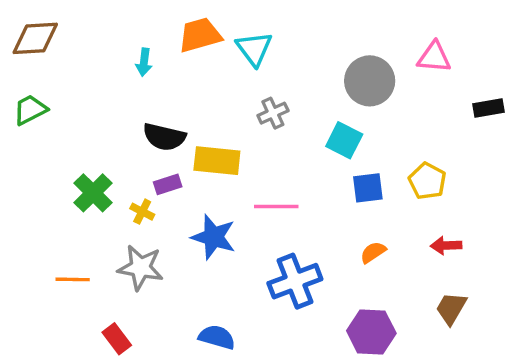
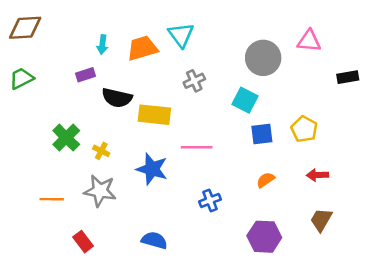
orange trapezoid: (200, 35) -> (142, 48), moved
purple rectangle: (168, 184) -> (86, 75), moved
blue cross: (295, 281) -> (210, 200), size x0.6

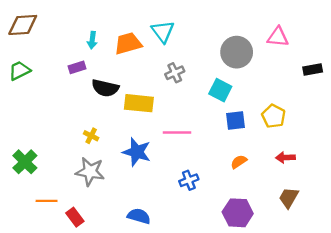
green cross: (66, 138) -> (25, 162), moved
orange line: (52, 199) -> (47, 201), moved

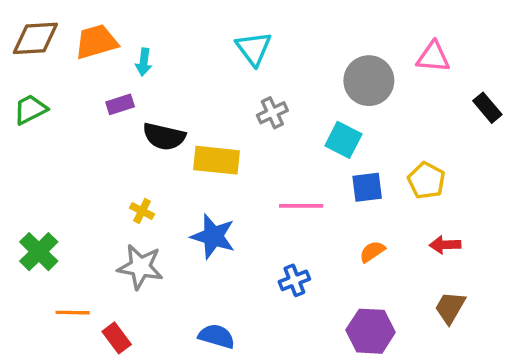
orange trapezoid: (128, 43) -> (96, 42), moved
black rectangle: (313, 69) -> (487, 108), turned 60
pink line: (177, 132) -> (301, 206), moved

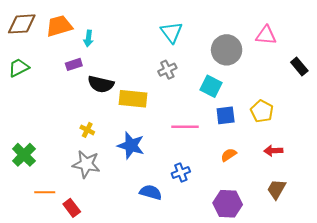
cyan triangle: (254, 48) -> (171, 32), moved
blue semicircle: (217, 336) -> (151, 192), moved

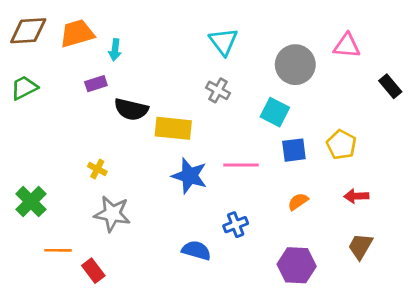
gray cross: (167, 70) -> (218, 90), turned -36
yellow cross: (87, 130) -> (97, 169), moved
blue star: (131, 145) -> (190, 176), moved

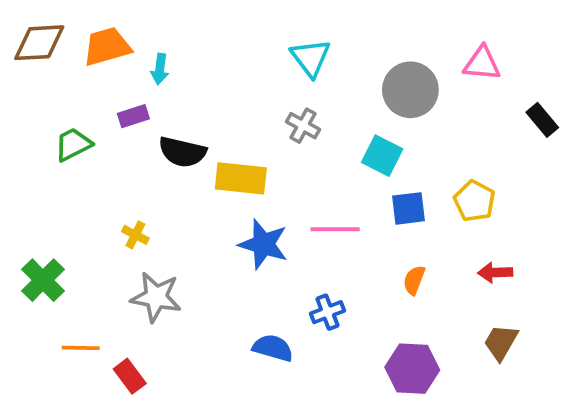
green trapezoid: (24, 88) -> (73, 144), moved
orange semicircle: (298, 202) -> (414, 280), turned -35

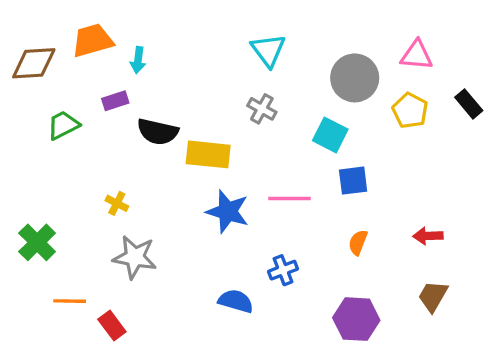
brown diamond: (39, 43) -> (34, 63), moved
yellow pentagon: (474, 201) -> (410, 110), moved

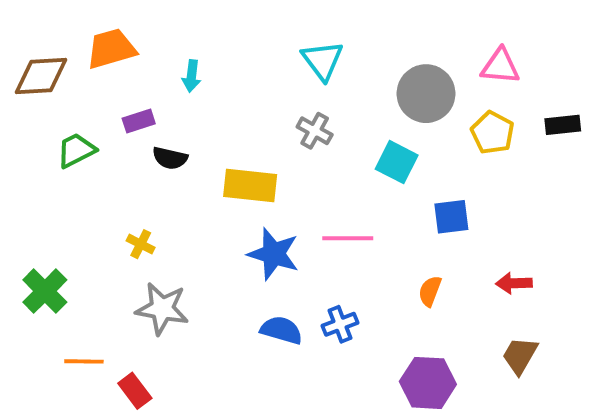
cyan arrow: (138, 60) -> (191, 76), moved
black rectangle: (469, 104) -> (563, 125), turned -56
black semicircle: (158, 132) -> (170, 158), moved, size x0.7
blue square: (353, 181) -> (451, 217), moved
blue semicircle: (236, 301) -> (281, 330), moved

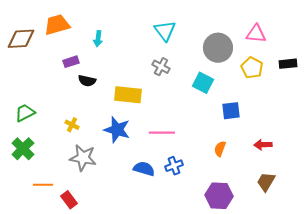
green trapezoid: (76, 150) -> (25, 113), moved
pink line: (348, 238) -> (162, 133), moved
blue star: (274, 254) -> (117, 130), moved

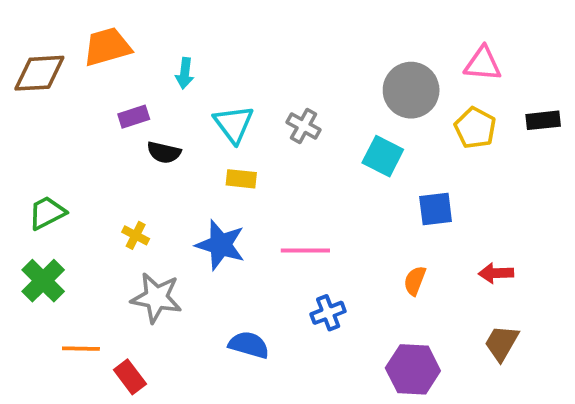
cyan triangle: (165, 31) -> (234, 124), moved
yellow rectangle: (128, 95) -> (241, 179), size x0.6
blue semicircle: (144, 169) -> (249, 345), moved

